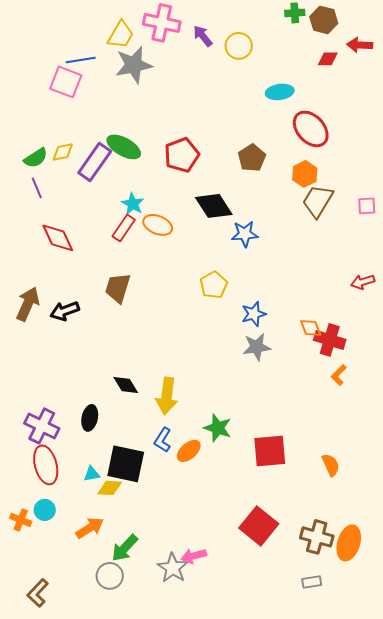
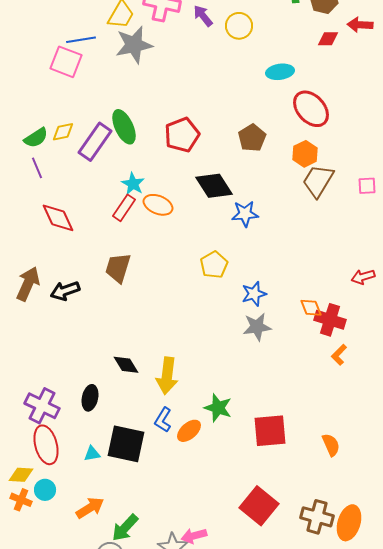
green ellipse: (124, 147) -> (124, 127), turned 36
red arrow: (363, 282) -> (363, 277), moved
yellow diamond: (110, 488) -> (21, 475), moved

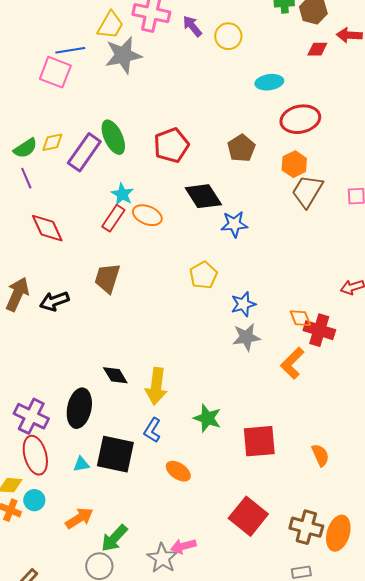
red ellipse: (311, 109) -> (300, 119), turned -60
orange L-shape: (339, 355) -> (292, 363), moved, size x1.5
black ellipse: (90, 398) -> (79, 408), size x1.5
orange ellipse: (189, 431) -> (178, 471), moved, turned 75

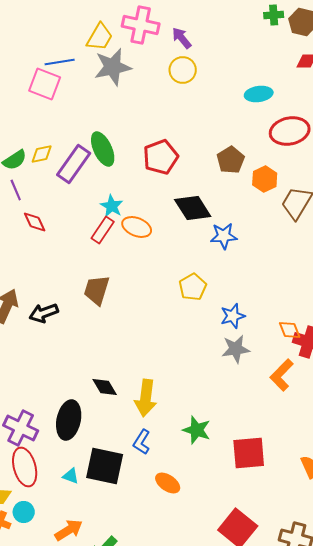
yellow circle: (228, 36) -> (183, 70), moved
orange hexagon: (294, 164) -> (265, 179), moved
red diamond: (47, 228) -> (35, 222), moved, size x0.7
cyan triangle: (81, 464) -> (71, 476), turned 30

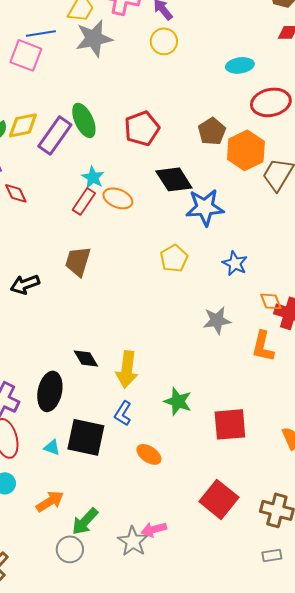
yellow diamond: (42, 154) -> (23, 125), size x1.4
orange hexagon: (265, 179) -> (246, 150), size x1.5
blue star: (224, 236) -> (205, 207), size x1.4
blue star: (233, 316) -> (235, 263), moved, turned -30
orange L-shape: (282, 375) -> (263, 346), turned -32

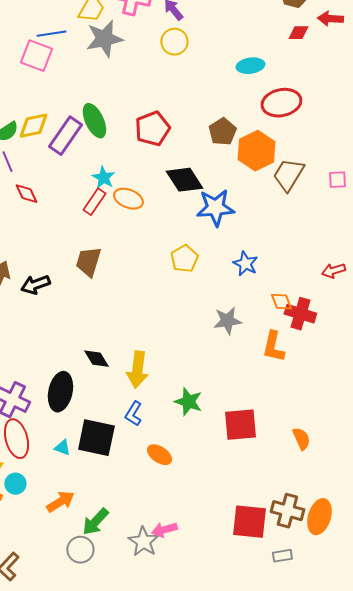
red square: (219, 499) -> (249, 522), moved, turned -33

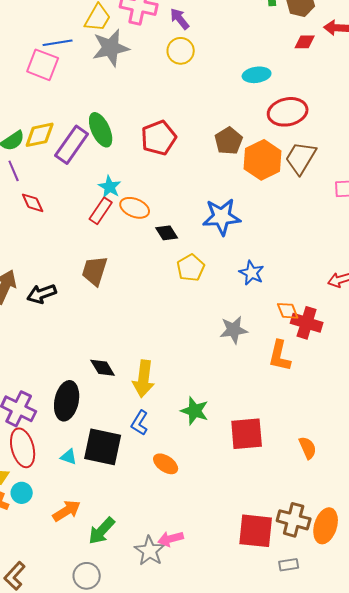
brown trapezoid: (288, 175) -> (301, 158), moved
black diamond: (184, 180) -> (167, 233), moved, size x0.6
gray circle: (80, 550) -> (87, 576), moved

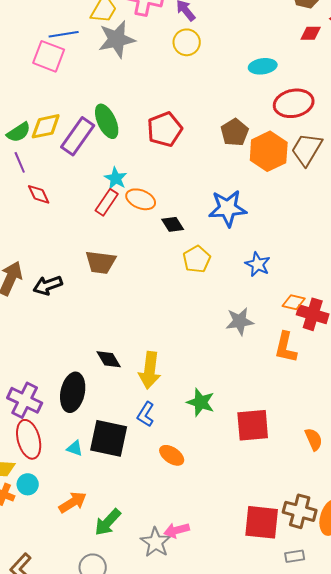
brown trapezoid: (95, 271) -> (101, 262), turned -100
orange diamond: (288, 311) -> (294, 302), turned -55

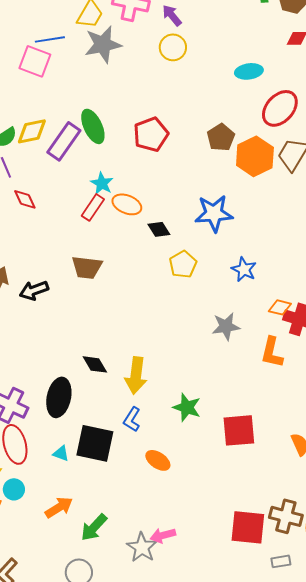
red ellipse: (294, 103) -> (280, 108), turned -36

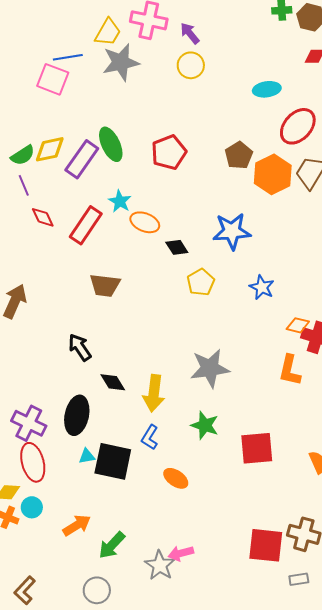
red rectangle: (93, 207) -> (86, 225), moved, size x1.4
black arrow: (34, 290) -> (80, 347), moved, turned 76
gray star: (226, 326) -> (210, 368), moved, size x1.4
cyan triangle: (61, 453) -> (87, 456), moved, turned -30

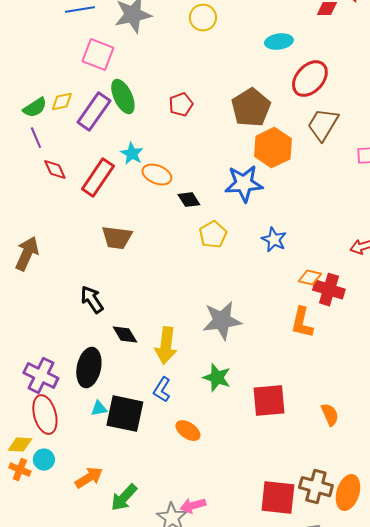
pink square: (53, 79) -> (98, 55), moved
yellow diamond: (50, 149) -> (62, 102), size x0.7
red pentagon: (169, 152) -> (181, 105), size x0.7
brown pentagon: (239, 155) -> (251, 108), size x1.4
orange hexagon: (273, 174) -> (273, 148), moved

